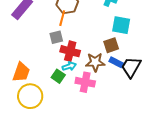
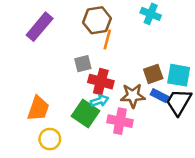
orange line: (62, 18) -> (107, 39), moved
cyan square: (121, 25) -> (179, 75), moved
green square: (58, 76) -> (86, 114), size x1.5
yellow circle: (30, 96) -> (50, 139), size x0.7

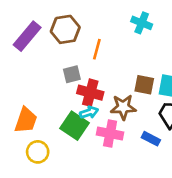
brown hexagon: (97, 20) -> (65, 29), moved
brown square: (153, 74) -> (144, 85), turned 30
blue rectangle: (160, 96) -> (151, 139), moved

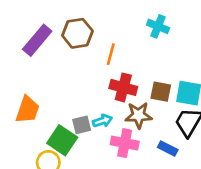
gray square: (72, 74) -> (82, 125), moved
red cross: (90, 93) -> (123, 87), moved
orange trapezoid: (26, 120) -> (27, 110), moved
green square: (75, 126) -> (62, 140), moved

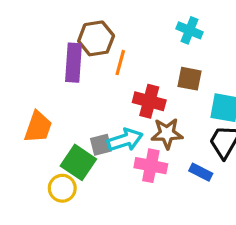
purple rectangle: (37, 40) -> (74, 63), moved, turned -36
orange line: (111, 54) -> (120, 63), moved
brown square: (161, 92) -> (189, 79), moved
cyan arrow: (102, 121) -> (125, 140), size x1.5

